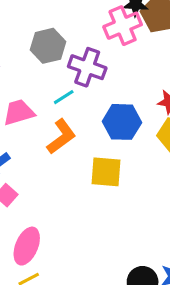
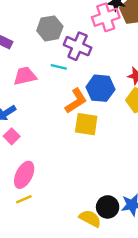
cyan line: (64, 97) -> (59, 67), turned 42
orange L-shape: (61, 137) -> (76, 101), moved

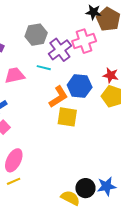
pink cross: (106, 17) -> (84, 41), moved
purple cross: (78, 46) -> (60, 50), turned 30

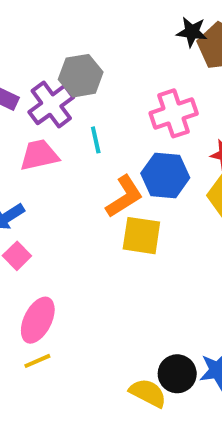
pink cross: (84, 41) -> (174, 113), moved
purple cross: (60, 50) -> (51, 105), moved
cyan line: (44, 68) -> (96, 140), turned 64

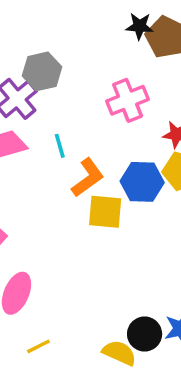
cyan line: (96, 140) -> (60, 146), moved
blue hexagon: (165, 176) -> (142, 182), moved
yellow line: (37, 361) -> (38, 346), moved

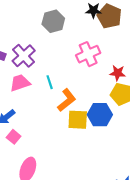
gray hexagon: (42, 71) -> (53, 21), moved
blue hexagon: (142, 182) -> (100, 115), moved

